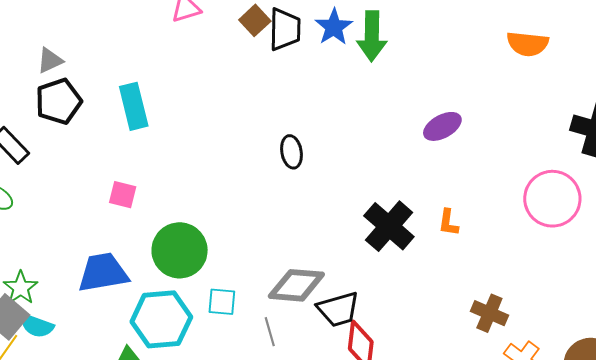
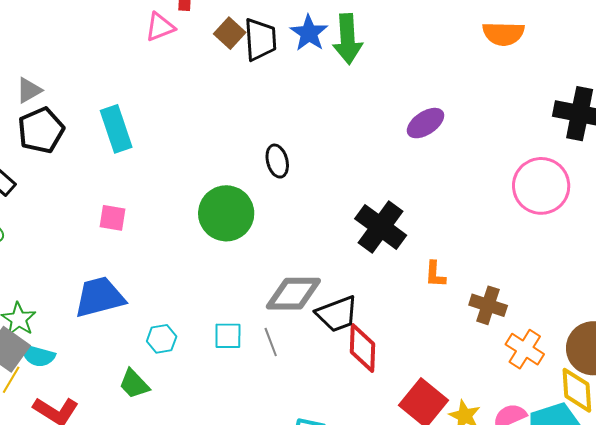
orange L-shape: (448, 223) -> (435, 274), moved
green circle: (180, 250) -> (226, 213), moved
cyan square: (222, 302) -> (228, 336), moved
cyan hexagon: (161, 319) -> (162, 339), size x0.5

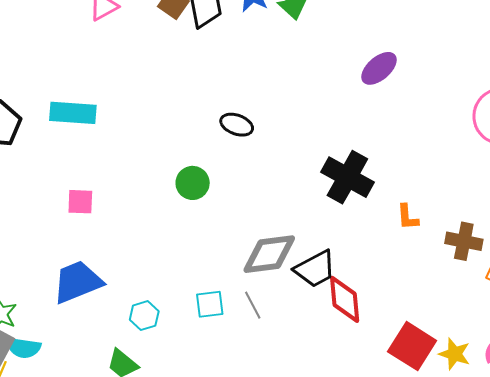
cyan rectangle: (116, 129) -> (73, 113), turned -60
black ellipse: (277, 161) -> (237, 125), turned -48
green circle: (226, 213) -> (193, 183), size x0.6

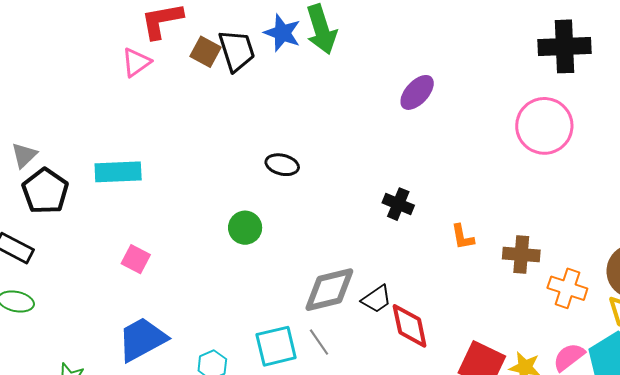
black cross: (347, 177) -> (398, 204), size x0.6
pink square: (80, 202) -> (136, 259), turned 32
black trapezoid: (315, 269) -> (377, 299), size x0.7
cyan square: (210, 304) -> (276, 346), size x1.4

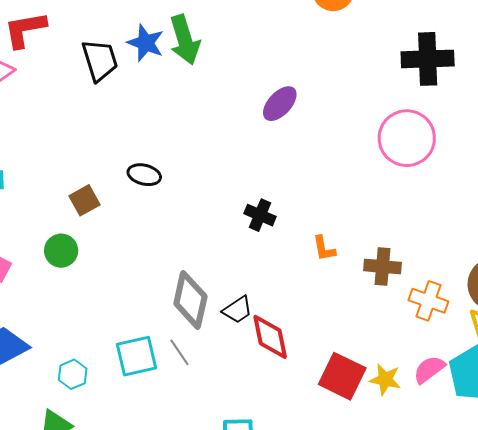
brown square: (205, 52) -> (85, 200), moved, turned 32
green circle: (245, 228) -> (61, 251), moved
gray diamond: (329, 290) -> (190, 300), turned -64

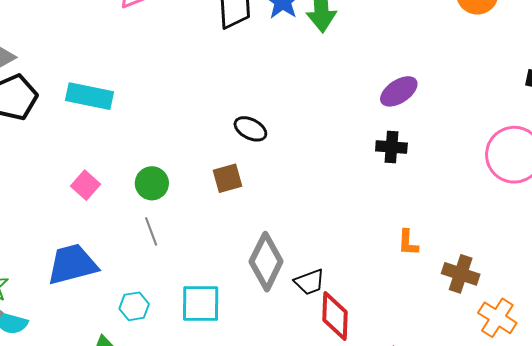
brown square: (85, 200) -> (227, 178), moved
black cross: (260, 215) -> (391, 147), moved, turned -32
gray line: (179, 352) -> (151, 231), moved

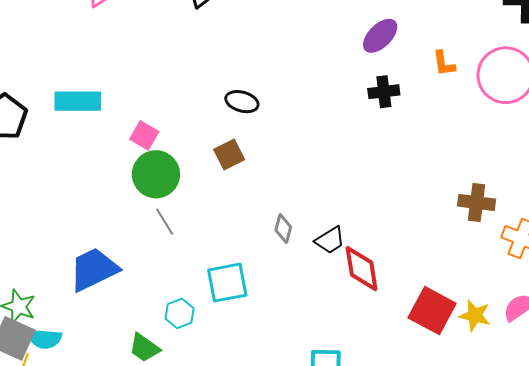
green circle: (152, 183) -> (156, 174), size x1.4
pink square: (86, 185) -> (144, 135), moved
orange L-shape: (408, 243) -> (444, 63), moved
gray diamond: (266, 262) -> (283, 229), size x0.5
cyan hexagon: (134, 306) -> (180, 313), moved

